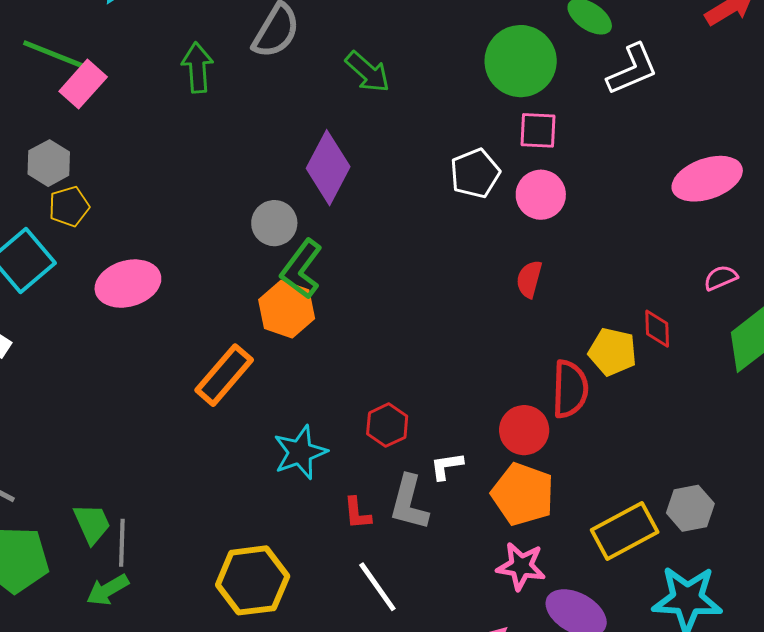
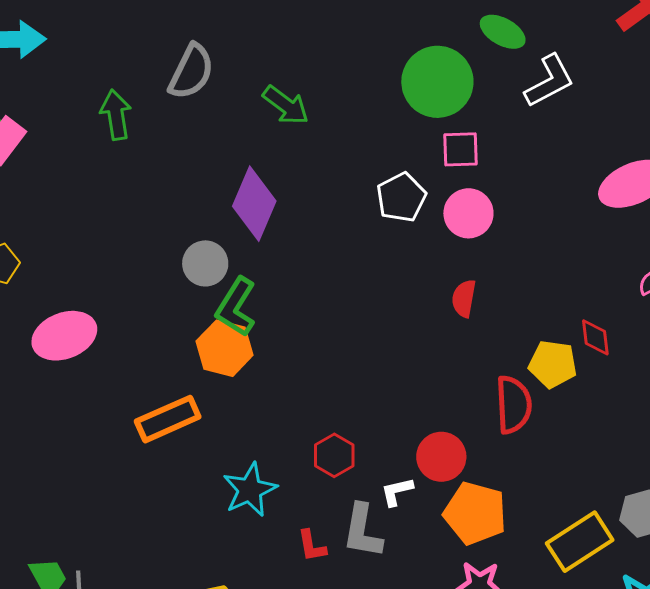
orange rectangle: (224, 375) -> (168, 419), turned 30
red circle: (524, 430) -> (441, 457), moved

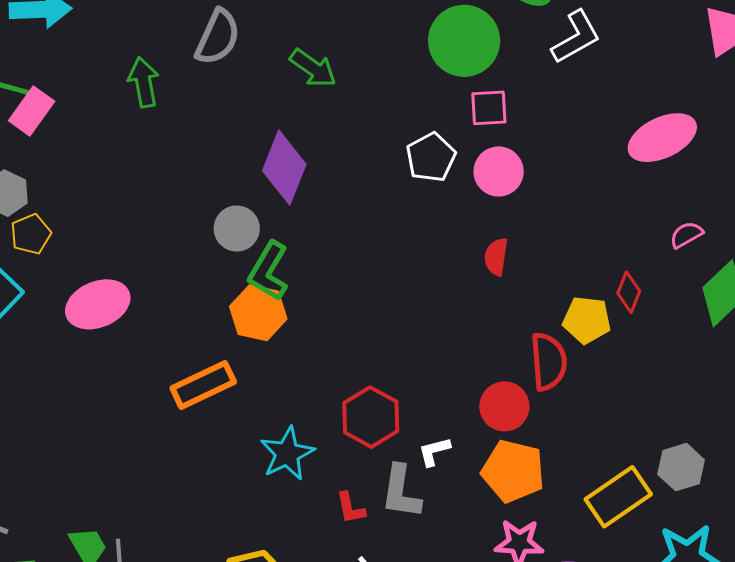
red diamond: (595, 337) -> (629, 292), turned 30
red hexagon: (334, 455) -> (371, 417), size x1.4
red circle: (441, 457) -> (504, 406), moved

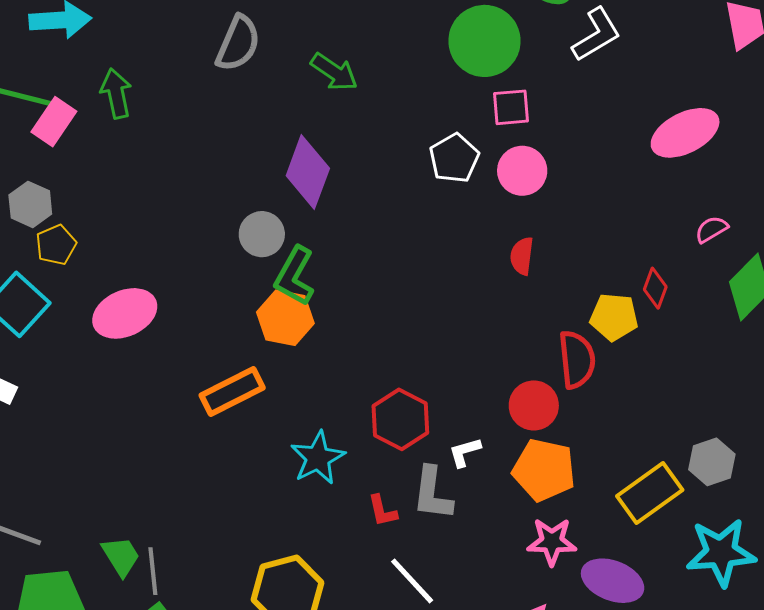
green arrow: (144, 82) -> (116, 93), moved

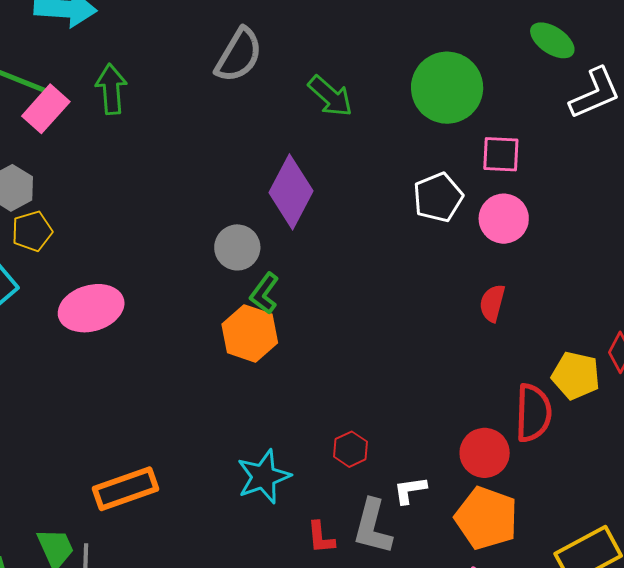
green circle: (484, 41) -> (447, 88), moved
green L-shape: (295, 276) -> (264, 293), size x0.7
orange rectangle: (232, 391) -> (125, 489), moved
red hexagon: (400, 419) -> (351, 449), size x0.6

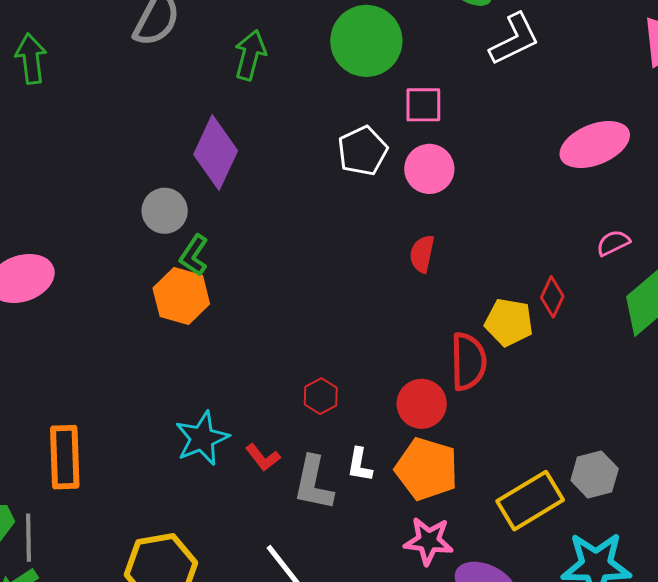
green arrow: (330, 96) -> (250, 55), turned -114
red hexagon: (351, 449) -> (321, 396), moved
orange rectangle: (125, 489) -> (65, 457), turned -70
white L-shape: (410, 490) -> (360, 465), moved, turned -69
red L-shape: (321, 537) -> (263, 457), moved, turned -30

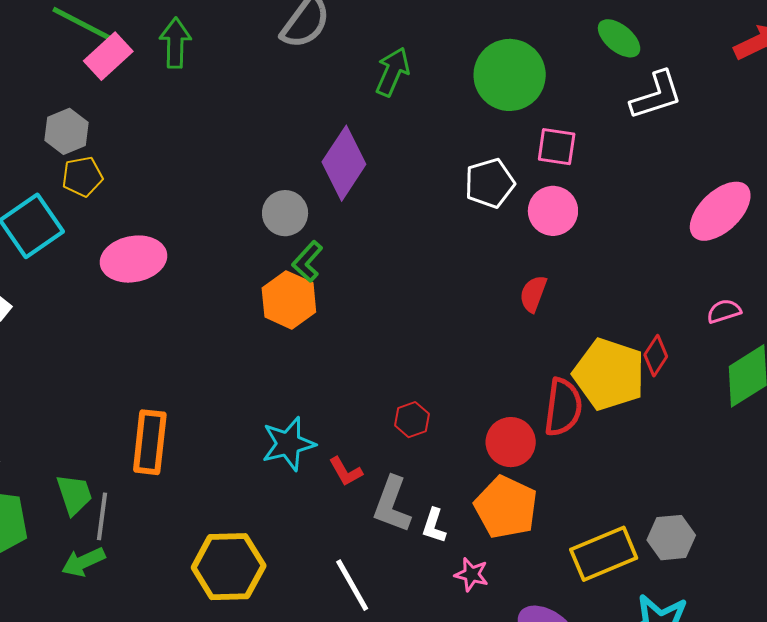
pink ellipse: (595, 144) -> (720, 211), turned -30
yellow pentagon: (509, 322) -> (609, 374), size x1.5
white L-shape: (360, 465) -> (434, 526), moved
pink star: (428, 541) -> (472, 574), moved, size x0.7

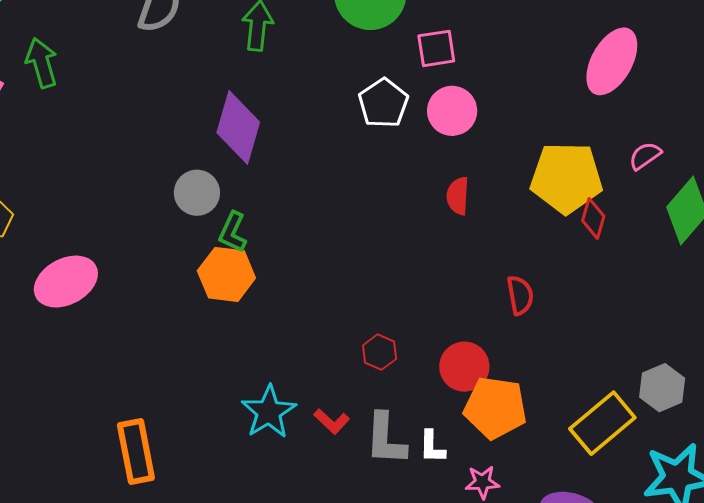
yellow pentagon: (609, 374) -> (566, 178), moved
red semicircle: (563, 407) -> (520, 295), size x0.7
red circle: (511, 442) -> (464, 367), moved

